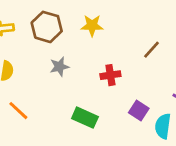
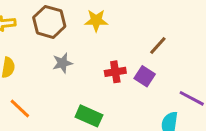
purple square: (139, 111) -> (145, 76), moved

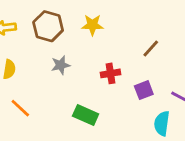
purple square: (145, 76) -> (144, 90), moved, turned 36

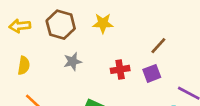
purple square: (144, 90) -> (152, 73), moved

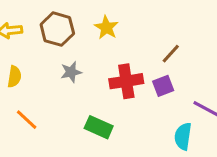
yellow star: (103, 23) -> (106, 28), turned 30
red cross: (120, 69) -> (126, 81), size x1.5

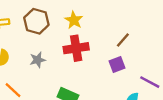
gray star: (71, 72) -> (38, 60), moved
red cross: (126, 81) -> (76, 48), moved

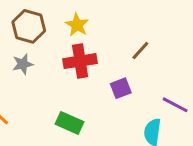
gray star: (38, 60) -> (23, 64), moved
purple square: (117, 65) -> (121, 88), moved

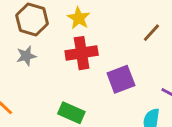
brown line: (140, 50) -> (151, 33), moved
purple square: (121, 88) -> (121, 79), size x1.4

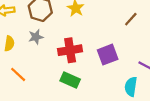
red cross: (82, 53) -> (70, 50), moved

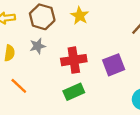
green rectangle: (70, 80) -> (74, 92), turned -48

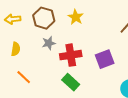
gray star: (38, 46) -> (49, 43), moved
green rectangle: (74, 92) -> (71, 82), turned 66

